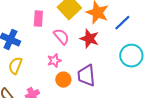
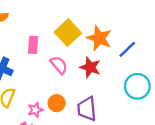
pink star: (54, 61) -> (35, 110), moved
orange circle: (63, 80) -> (57, 103), moved

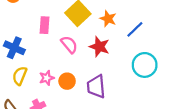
orange star: (99, 38) -> (108, 19), size x0.7
pink star: (35, 110) -> (47, 78), moved

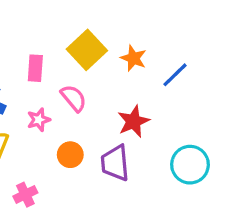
red star: (99, 47) -> (133, 121), moved, turned 30
cyan circle: (145, 65) -> (190, 165), moved
pink star: (47, 78) -> (39, 120), moved

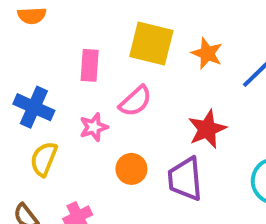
yellow square: (87, 50) -> (151, 43), turned -33
pink semicircle: (74, 98) -> (135, 101), turned 88

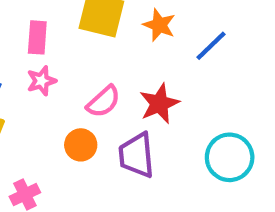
pink semicircle: (135, 101) -> (103, 102), moved
pink star: (94, 127) -> (41, 81), moved

